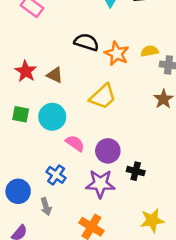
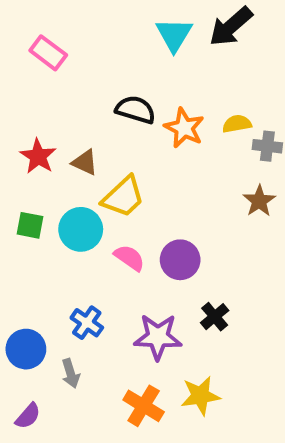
yellow trapezoid: (103, 97) -> (123, 197), moved
pink semicircle: (75, 143) -> (129, 258), moved
purple circle: (108, 151) -> (180, 260), moved
black cross: (136, 171) -> (215, 317), turned 36
yellow star: (152, 220) -> (200, 396), moved

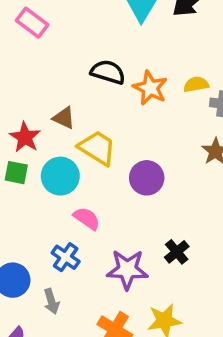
red star: (38, 156) -> (25, 137), moved
yellow trapezoid: (123, 197) -> (97, 148), turned -105
pink semicircle: (129, 258) -> (87, 218), moved
purple circle: (180, 260) -> (147, 178), moved

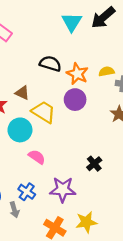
purple circle: (147, 178) -> (75, 100), moved
black cross: (177, 252) -> (94, 164), moved
blue cross: (66, 257) -> (27, 192), moved

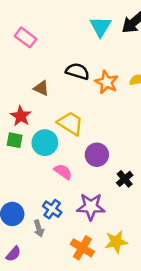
brown triangle: (22, 93) -> (41, 88), moved
purple circle: (75, 100) -> (97, 155), moved

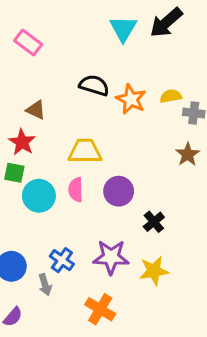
brown triangle: (41, 88) -> (36, 110), moved
yellow trapezoid: (70, 123) -> (85, 151), turned -32
cyan circle: (45, 143) -> (39, 196), moved
pink semicircle: (63, 172) -> (76, 190), moved, turned -126
yellow star: (116, 242) -> (154, 271), moved

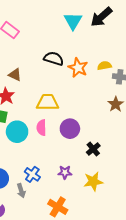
purple star: (111, 257) -> (65, 172), size x0.6

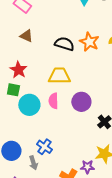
black semicircle: (54, 59) -> (64, 44), moved
brown triangle: (15, 75) -> (26, 36), moved
purple star: (65, 172) -> (87, 167), moved

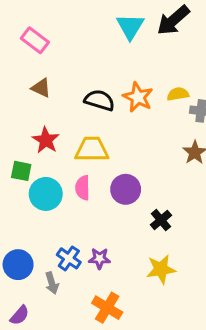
red star: (18, 70) -> (46, 140), moved
purple star: (87, 167) -> (99, 258), moved

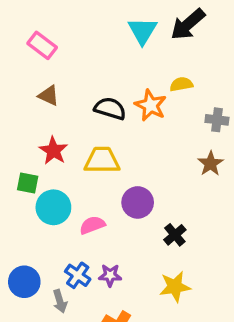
yellow semicircle: (178, 94) -> (181, 84), moved
pink semicircle: (83, 188) -> (92, 225), moved, turned 70

